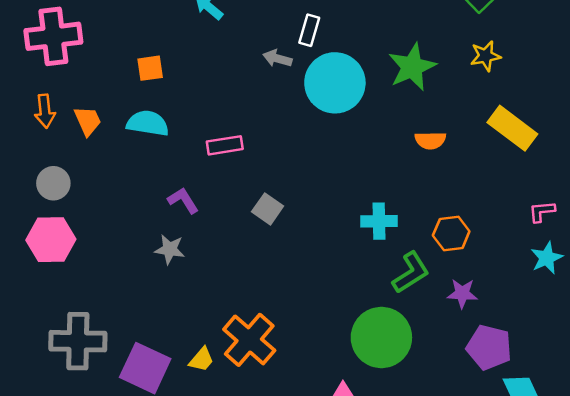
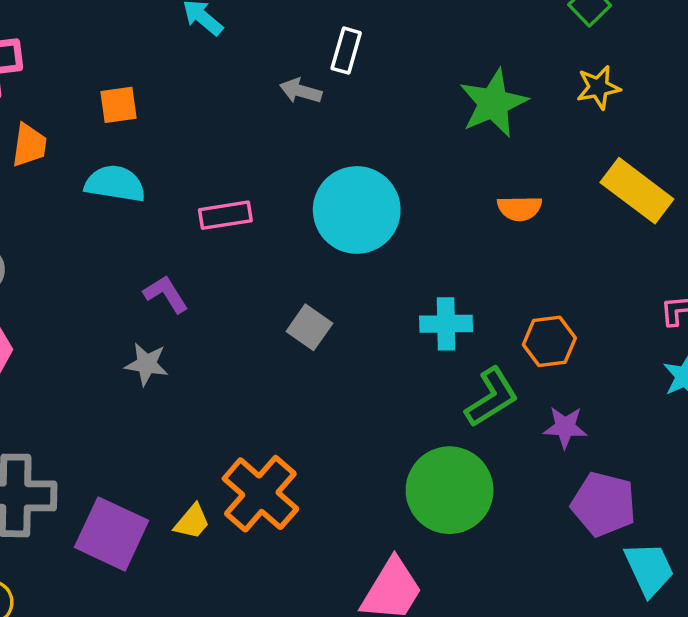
cyan circle: (335, 83) -> (357, 210), moved
orange trapezoid: (88, 121) -> (29, 145), moved, turned 32
gray square: (268, 209) -> (309, 327), moved

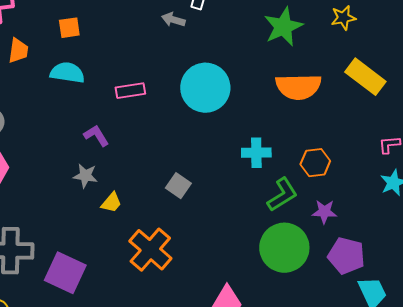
orange semicircle: (520, 208) -> (298, 87), size x1.8
gray square: (309, 327) -> (178, 186), moved
green circle: (450, 490) -> (284, 248), moved
yellow trapezoid: (192, 522) -> (111, 203), moved

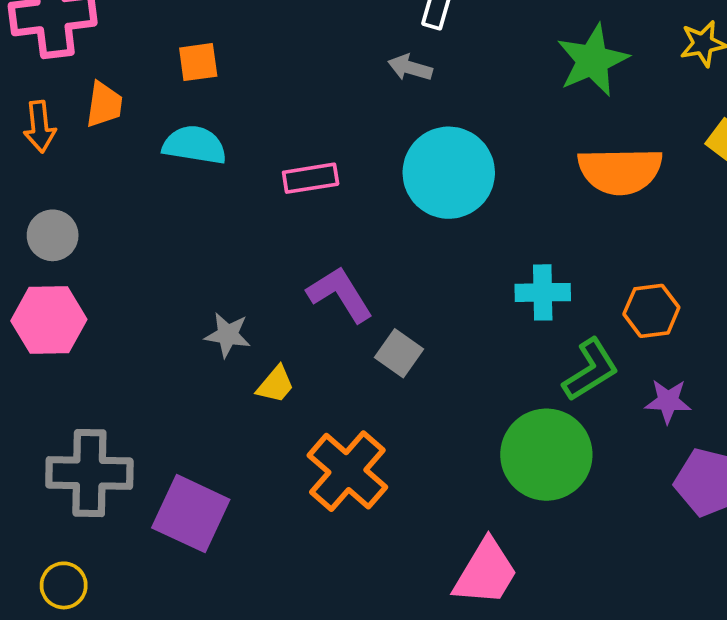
gray arrow: (173, 20) -> (410, 68), moved
purple L-shape: (96, 136) -> (340, 294), moved, size x1.4
green circle: (284, 248) -> (546, 455), moved

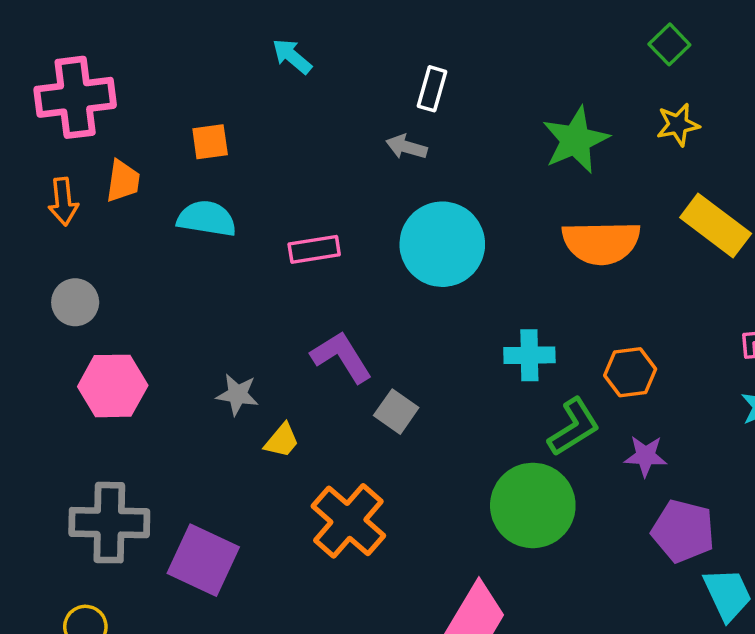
pink hexagon: (49, 320) -> (113, 386), moved

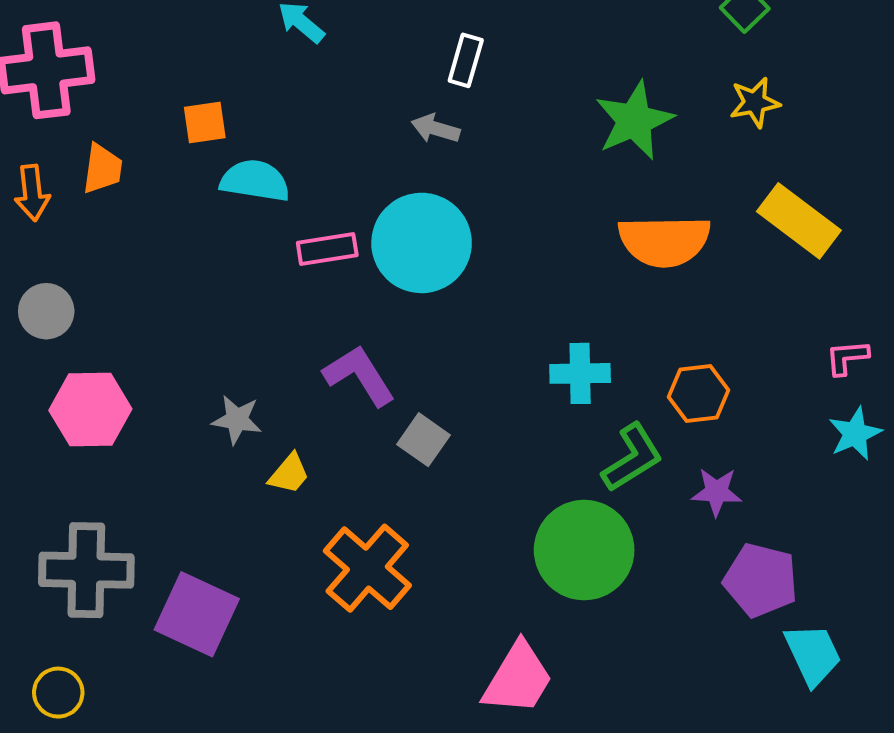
cyan semicircle: (207, 219) -> (255, 181), moved
cyan circle: (442, 244) -> (422, 243), moved

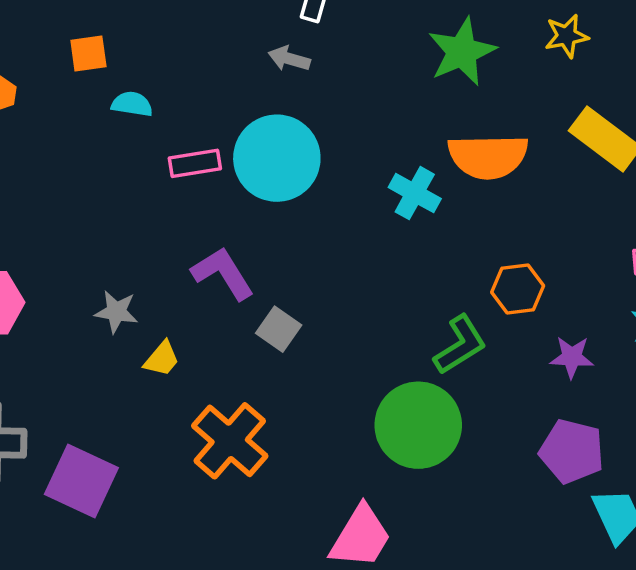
cyan semicircle: (255, 181) -> (132, 104), size x0.7
cyan cross: (580, 373) -> (415, 193), moved, turned 30
purple star: (717, 492) -> (572, 357), moved

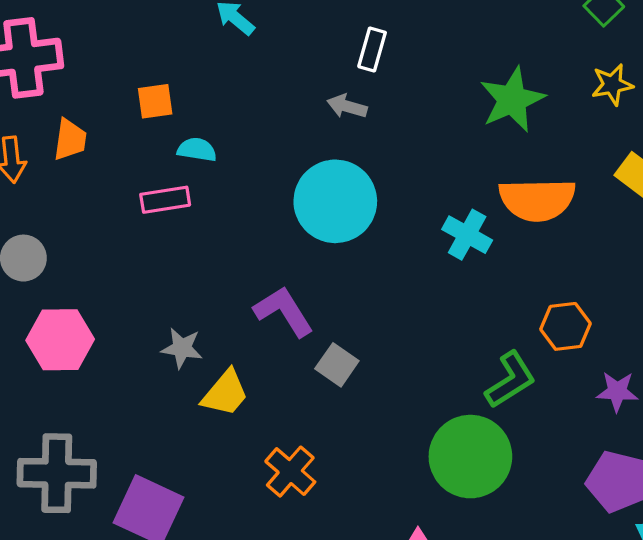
pink rectangle: (195, 163) -> (165, 200), moved
yellow trapezoid: (162, 359) -> (225, 393), size x1.4
orange cross: (230, 441) -> (290, 472), size x0.7

